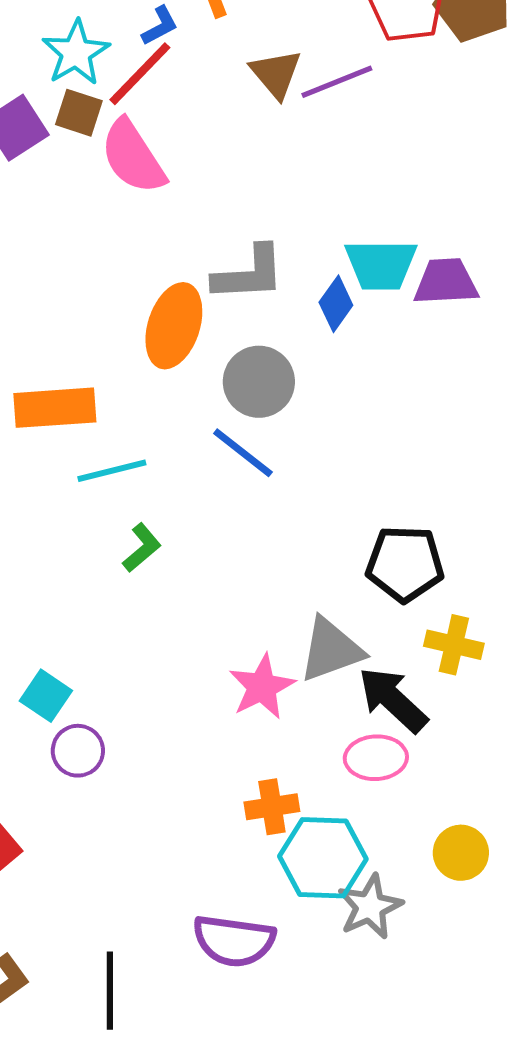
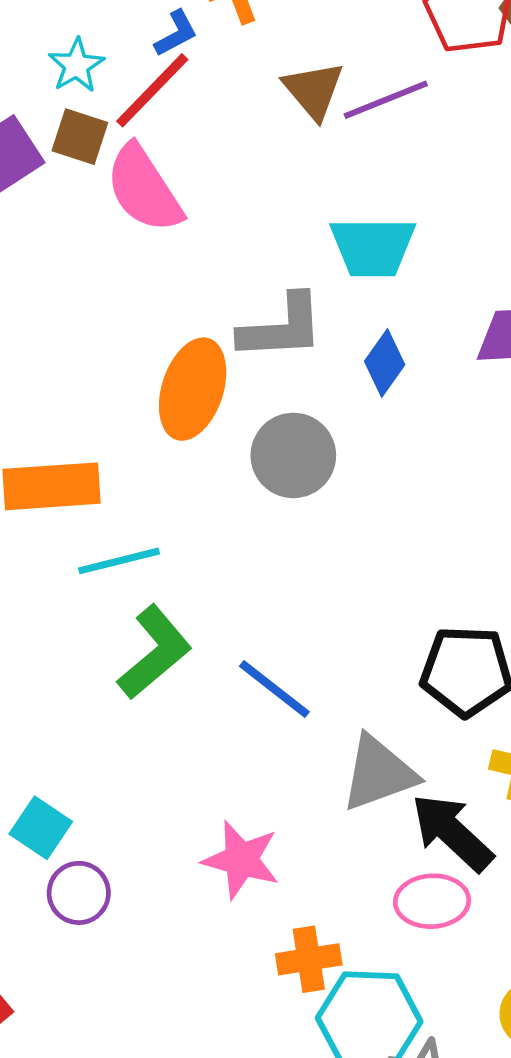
cyan star: (76, 53) -> (76, 65), size x0.7
cyan trapezoid: (381, 265) -> (373, 247), moved
blue line: (243, 453) -> (274, 689), moved
green L-shape: (142, 548) -> (155, 652), size x1.6
pink star: (262, 687) -> (241, 860), moved, turned -30

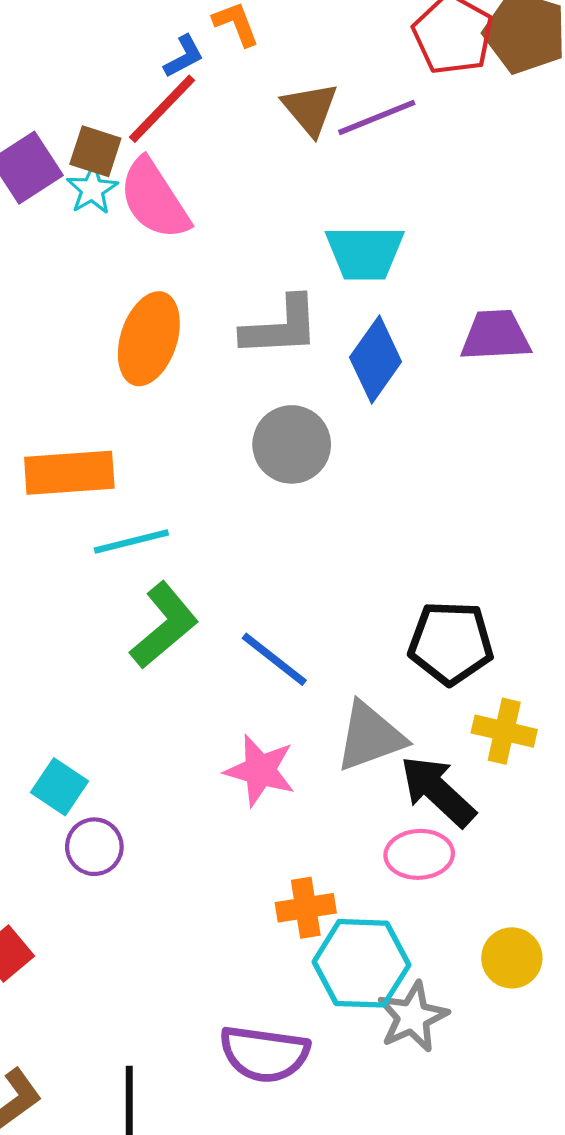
cyan star: (76, 65) -> (92, 189), moved
blue diamond: (385, 363) -> (376, 359), size x1.4
orange ellipse: (193, 389) -> (149, 339), moved
pink star: (241, 860) -> (260, 770), moved

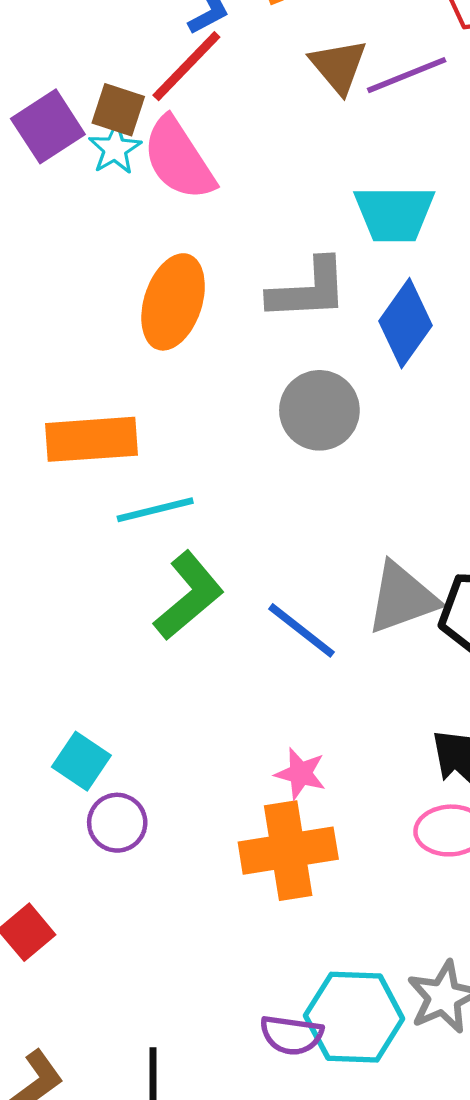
gray triangle: (370, 737) -> (402, 598), moved
pink star: (260, 770) -> (300, 774), moved, size x0.7
orange cross: (306, 908) -> (288, 851), moved, size x1.6
cyan hexagon: (361, 963) -> (354, 1017), moved
purple semicircle: (264, 1054) -> (292, 1035), size x0.7

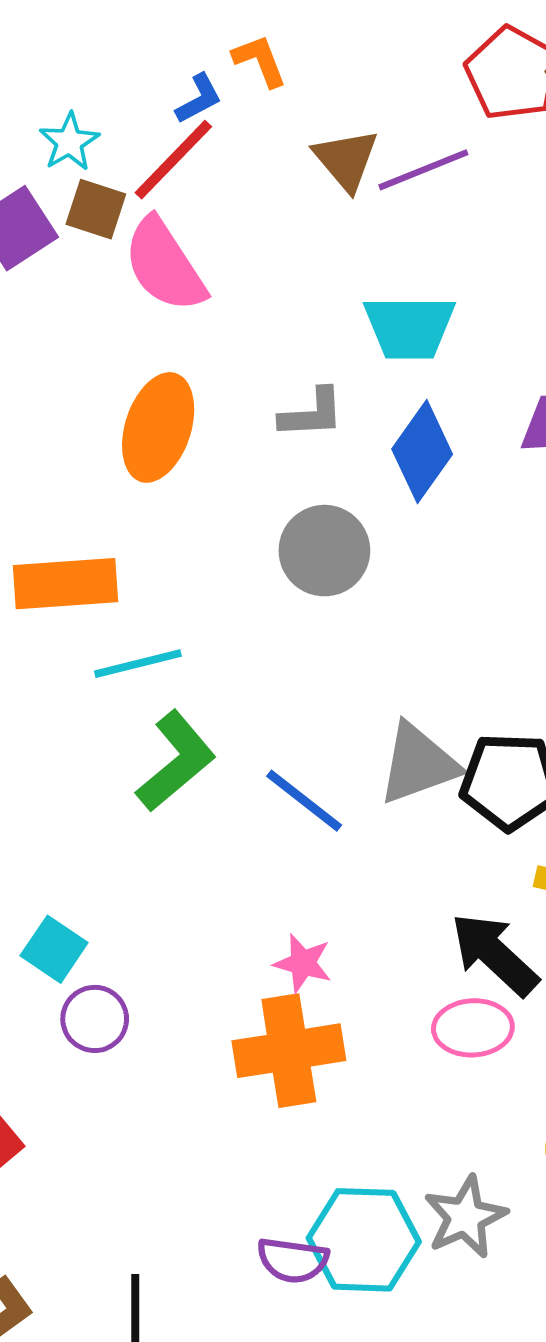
cyan star: (115, 149) -> (69, 142), moved
gray L-shape: (308, 290) -> (312, 414), size x0.7

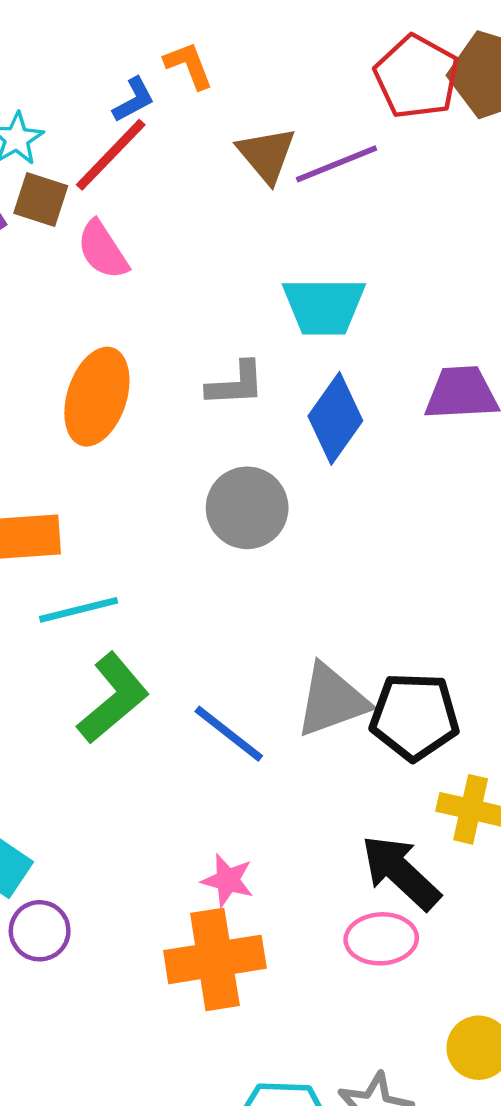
pink semicircle: (164, 265) -> (103, 250), size x0.7

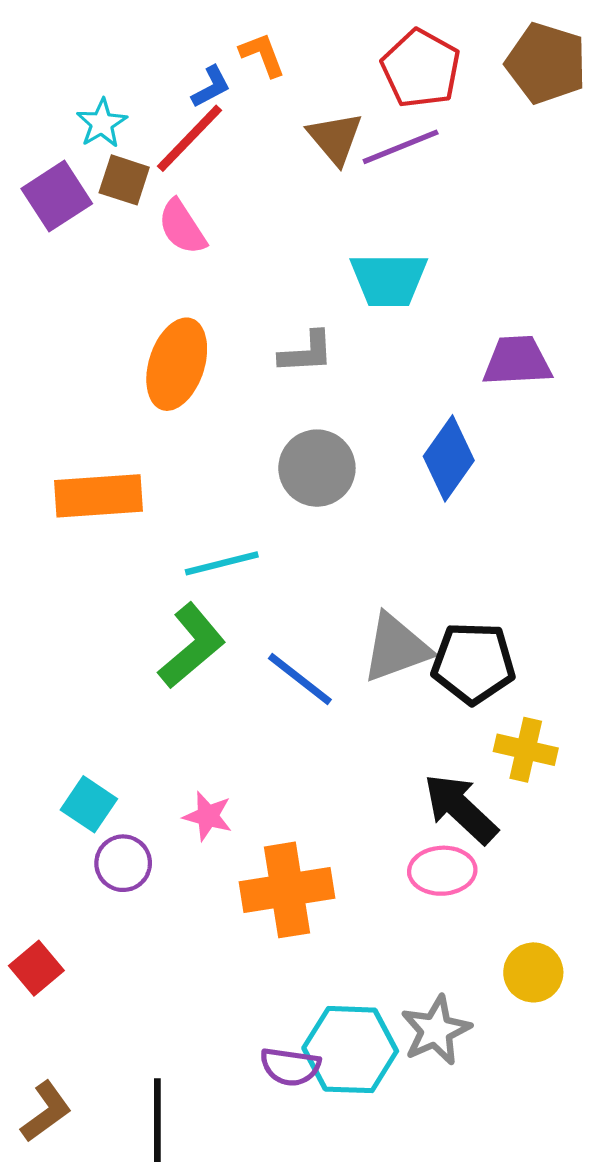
red pentagon: (417, 77) -> (421, 69), moved
blue diamond: (335, 418) -> (449, 458), moved
cyan line: (79, 610) -> (222, 563), moved
pink star: (228, 880) -> (208, 816), moved

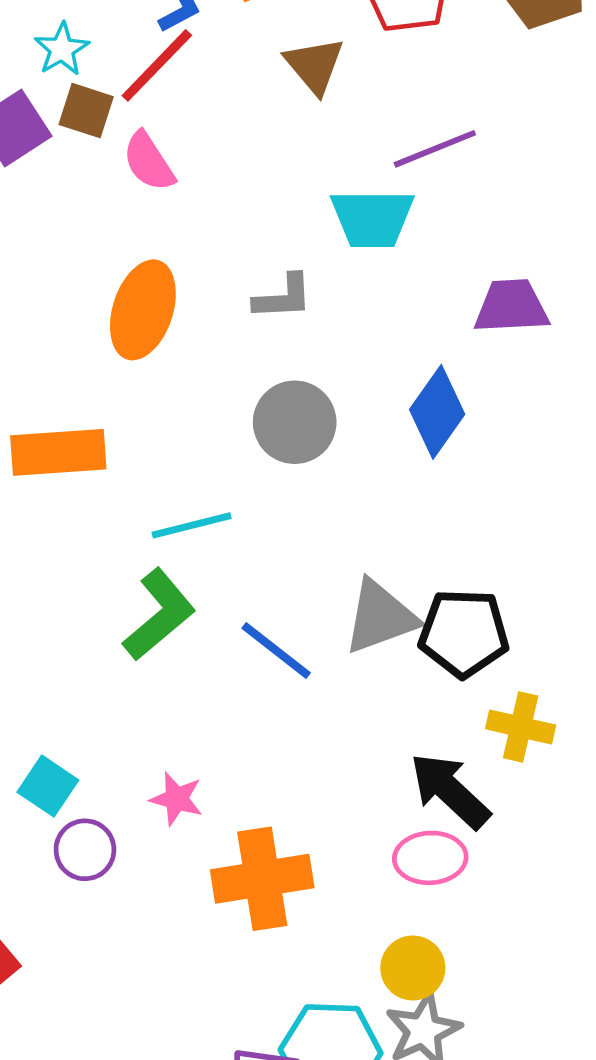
purple line: (401, 147) -> (435, 149), moved
yellow circle: (533, 972) -> (413, 968), moved

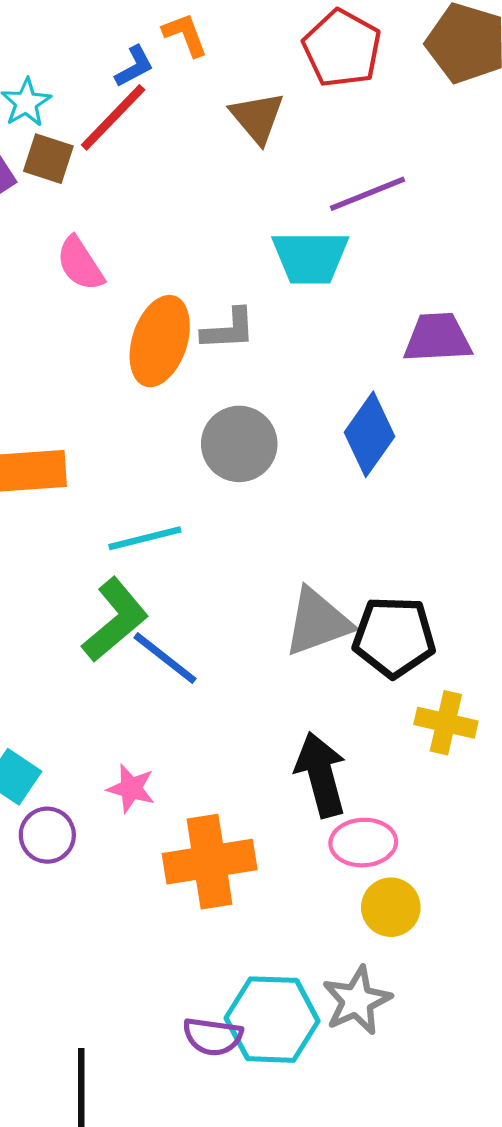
pink semicircle: (149, 162) -> (80, 264), moved
orange ellipse: (143, 310) -> (160, 341), moved
blue line: (276, 651) -> (165, 658), moved
black arrow: (450, 791) -> (321, 775), moved, turned 32
yellow circle: (413, 968) -> (391, 907), moved

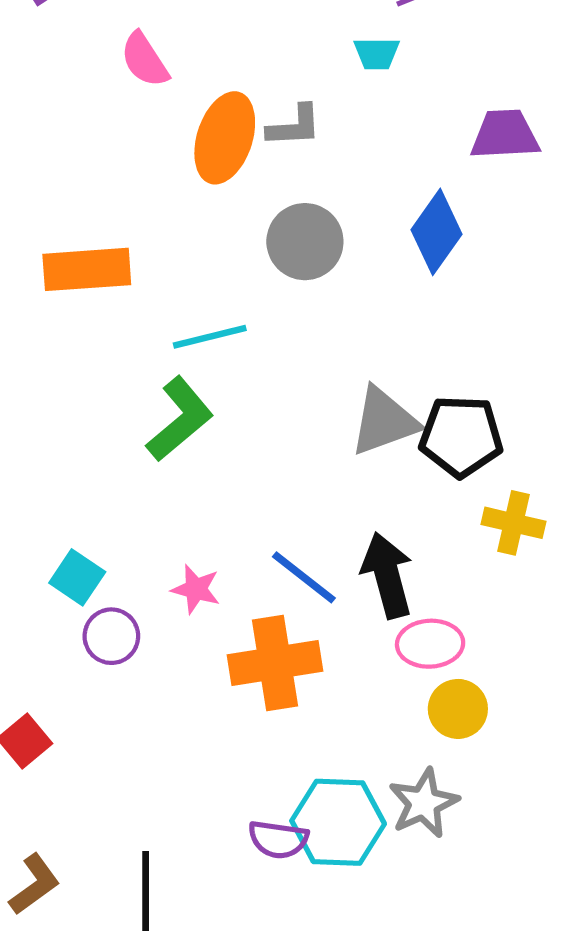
cyan trapezoid: (310, 257) -> (377, 53), size x0.6
blue line: (165, 658) -> (304, 577), moved

